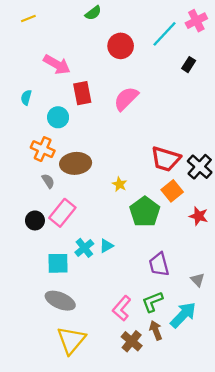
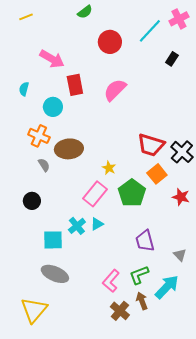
pink rectangle: (62, 213) -> (95, 194), moved
yellow triangle: (71, 340) -> (34, 310), moved

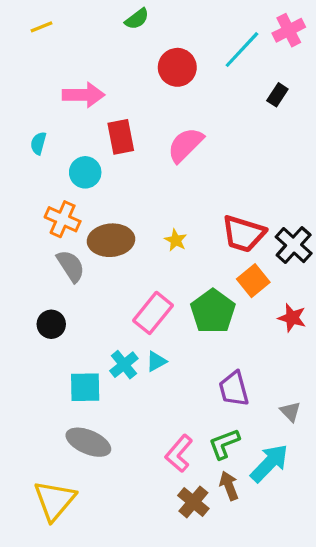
pink arrow: (52, 59) -> (84, 95), turned -30
gray semicircle: (44, 165) -> (71, 266), size x1.5
yellow star: (109, 168) -> (176, 240), moved

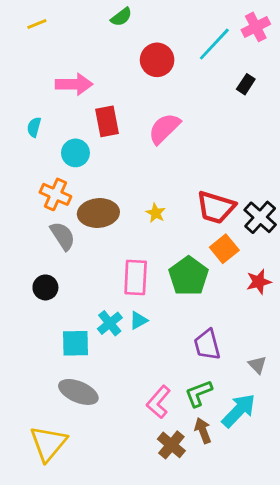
pink rectangle: (153, 313) -> (136, 277), turned -36
red star: (292, 318) -> (259, 282), turned -30

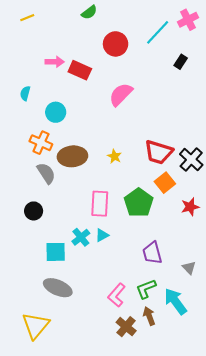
pink arrow: (74, 84) -> (55, 62), size x0.7
red rectangle: (107, 121) -> (80, 70), moved, turned -55
cyan arrow: (239, 411) -> (175, 301), turned -80

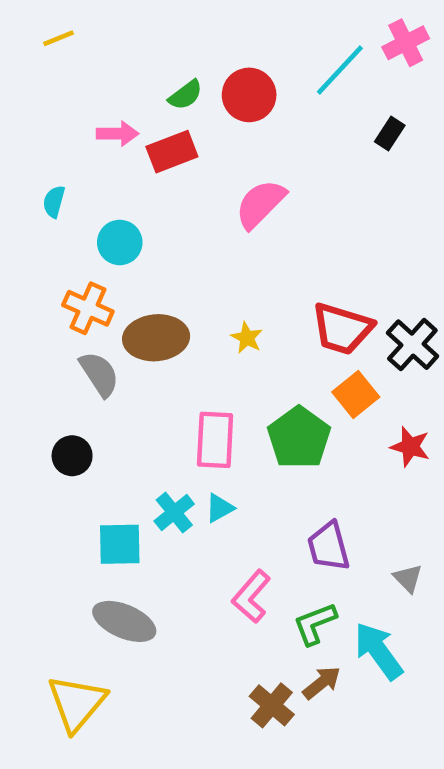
green semicircle: (89, 12) -> (186, 95), moved
red rectangle: (80, 70) -> (172, 152), turned -45
red star: (190, 207) -> (410, 447), turned 30
pink L-shape: (117, 295) -> (251, 596), moved
brown arrow: (149, 316) -> (322, 683), turned 72

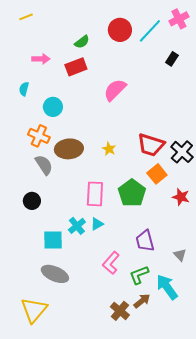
red circle: (249, 95) -> (120, 30), moved
pink arrow: (117, 134) -> (41, 59), moved

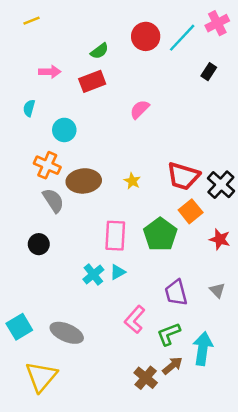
pink semicircle: (115, 90) -> (140, 109), size x0.7
cyan square: (53, 240) -> (19, 327), moved, turned -30
gray triangle: (180, 255) -> (217, 290), moved
cyan arrow: (167, 287) -> (203, 349), turned 44

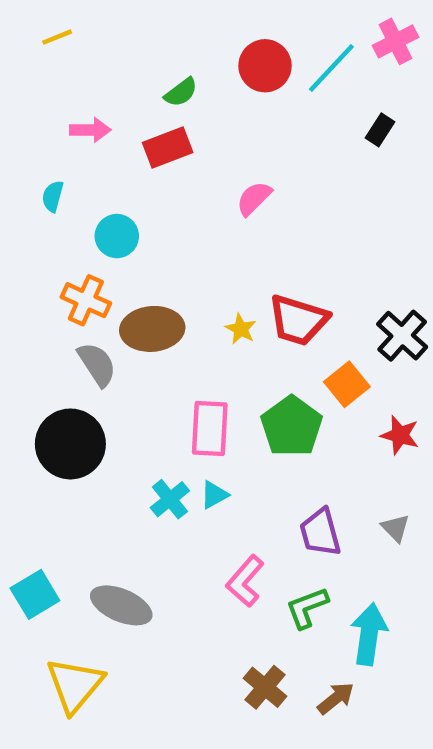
red trapezoid: (183, 176) -> (298, 320), moved
black circle: (39, 244) -> (70, 444), size x1.8
brown arrow: (172, 366) -> (336, 698), moved

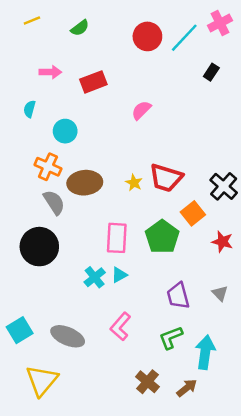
green semicircle: (181, 92) -> (80, 28), moved
pink L-shape: (245, 581) -> (120, 326), moved

